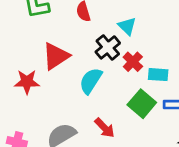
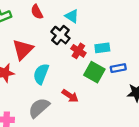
red cross: (133, 62) -> (78, 51), moved
cyan semicircle: (91, 81) -> (41, 74), moved

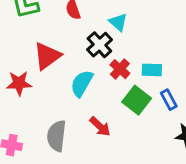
blue rectangle: (118, 68) -> (169, 100), turned 64
cyan semicircle: (41, 74) -> (82, 83), moved
gray semicircle: (39, 108) -> (57, 136), turned -50

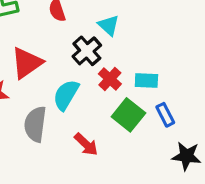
gray semicircle: (57, 136) -> (35, 124), moved

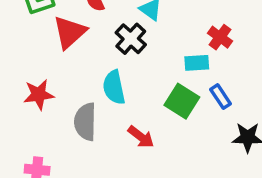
red triangle: (27, 63) -> (70, 32), moved
red cross: (110, 79) -> (220, 37), moved
cyan semicircle: (66, 95) -> (114, 87), turned -36

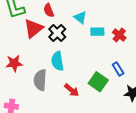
black cross: (131, 39) -> (57, 33), moved
cyan rectangle: (197, 63) -> (97, 32), moved
green square: (182, 101) -> (98, 82), moved

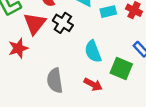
cyan semicircle: (57, 61) -> (93, 51), moved
red star: (14, 63) -> (18, 48), moved

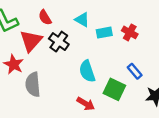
red star: (18, 48) -> (14, 64), turned -30
gray semicircle: (55, 81) -> (33, 85), moved

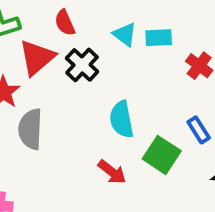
cyan rectangle: (104, 33) -> (159, 38), moved

